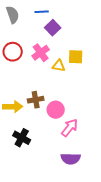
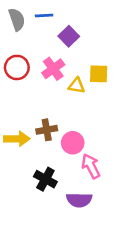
blue line: (42, 12) -> (44, 16), moved
pink arrow: (70, 128) -> (91, 166), turned -66
black cross: (22, 138) -> (45, 179), moved
purple semicircle: (71, 159) -> (79, 200), moved

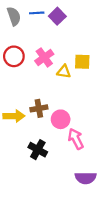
purple square: (69, 36) -> (57, 16), moved
purple semicircle: (79, 200) -> (86, 178), moved

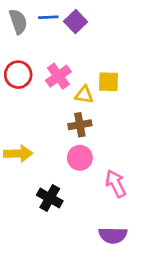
brown cross: (39, 108) -> (80, 125), moved
pink arrow: (76, 139) -> (116, 184), moved

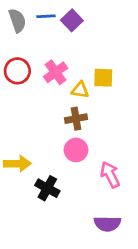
yellow arrow: (18, 154) -> (17, 164), moved

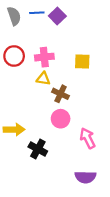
pink cross: (56, 72) -> (44, 57), turned 30
yellow triangle: (80, 90) -> (43, 79), moved
brown cross: (76, 119) -> (61, 94), turned 35

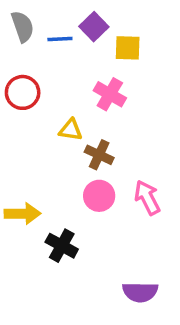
blue line: (37, 13) -> (60, 39), moved
pink cross: (44, 57) -> (110, 94), moved, turned 36
yellow square: (82, 61) -> (128, 48), moved
pink arrow: (88, 138) -> (147, 198), moved

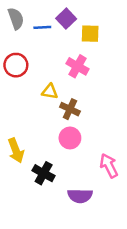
pink arrow: (147, 198) -> (109, 166), moved
yellow arrow: (23, 214) -> (16, 151), turned 70
purple semicircle: (140, 292) -> (80, 196), moved

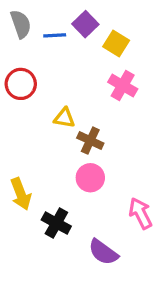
yellow square: (90, 34) -> (116, 43), turned 30
pink cross: (77, 66) -> (123, 86), moved
purple semicircle: (80, 196) -> (103, 252), turned 35

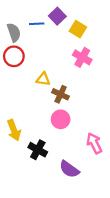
gray semicircle: (21, 24) -> (14, 32), moved

